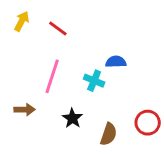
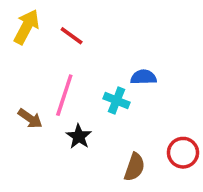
yellow arrow: (22, 21) -> (27, 27), size x1.4
brown arrow: (25, 110) -> (30, 118), moved, turned 36
black star: (72, 118) -> (79, 136), moved

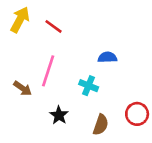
cyan cross: (116, 100) -> (89, 86), moved
black star: (79, 136) -> (59, 115), moved

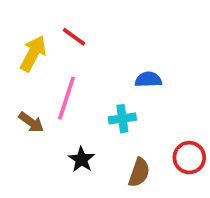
yellow arrow: (20, 20) -> (33, 53), moved
cyan cross: (89, 86) -> (122, 119), turned -30

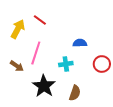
red circle: (189, 158) -> (102, 64), moved
black star: (81, 159) -> (44, 86), size x1.6

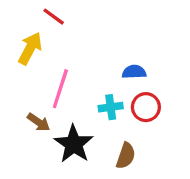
red line: (40, 20) -> (54, 17), moved
red circle: (102, 64) -> (146, 107), moved
brown arrow: (17, 66) -> (39, 122), moved

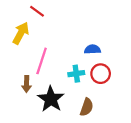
brown arrow: (39, 122) -> (27, 84), turned 56

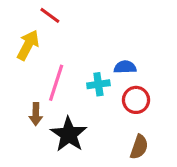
cyan cross: (76, 74) -> (98, 84), moved
brown semicircle: (87, 107) -> (139, 147), moved

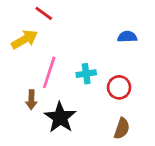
yellow arrow: (28, 45) -> (25, 39), turned 32
blue semicircle: (125, 67) -> (127, 37), moved

